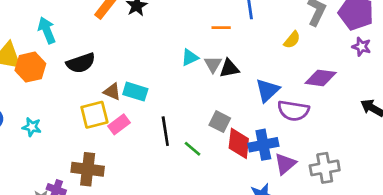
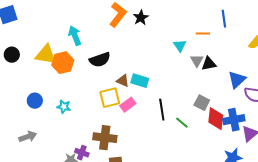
cyan triangle: (190, 58) -> (180, 46), moved, turned -40

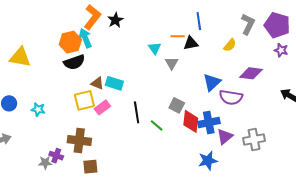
cyan arrow: (75, 36) -> (85, 38), moved
orange hexagon: (63, 63) -> (70, 42), moved
black triangle: (209, 64) -> (191, 43), moved

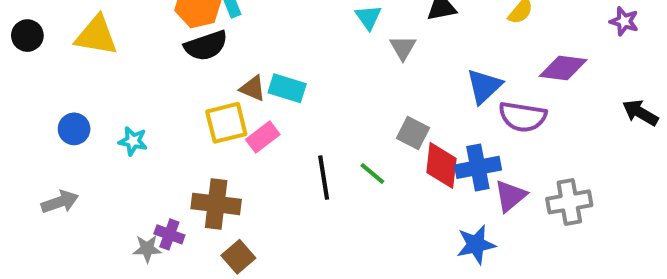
black line: (137, 112) -> (324, 178), moved
brown square: (90, 167) -> (238, 257), turned -35

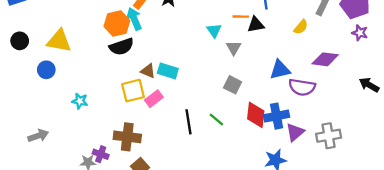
blue triangle: (484, 86) -> (280, 70), turned 30
blue circle: (74, 129) -> (46, 70), moved
gray square: (413, 133) -> (233, 85), moved

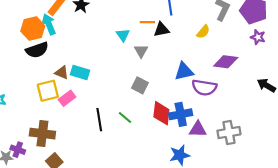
purple triangle: (295, 132) -> (198, 129), turned 42

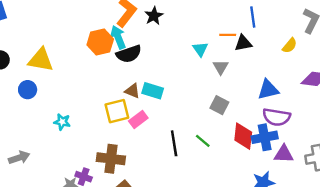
black semicircle: (37, 50) -> (129, 54), moved
purple semicircle: (204, 87) -> (277, 117), moved

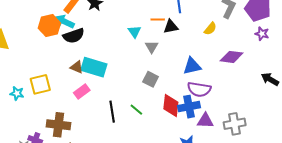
cyan arrow: (118, 37) -> (65, 22), turned -42
cyan rectangle: (153, 91) -> (94, 67), size x1.4
yellow square: (117, 111) -> (40, 84), moved

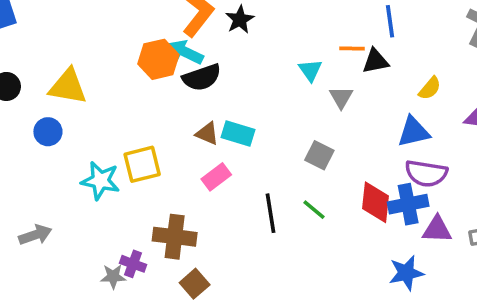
yellow semicircle: (210, 29) -> (430, 88), moved
cyan rectangle: (94, 67) -> (238, 134), size x0.7
gray square: (151, 79) -> (319, 155), moved
cyan star: (17, 93) -> (100, 181), size x1.5

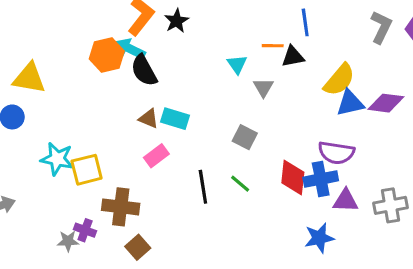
black semicircle: (202, 77) -> (144, 70), turned 80
yellow semicircle: (430, 88) -> (339, 80), size x1.6
blue triangle: (414, 132) -> (350, 103), moved
yellow square: (142, 164) -> (87, 170), moved

